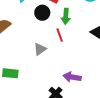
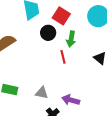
gray triangle: (40, 49) -> (42, 93), moved, turned 40

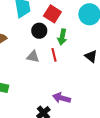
gray triangle: (42, 93) -> (33, 57), moved

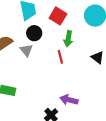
black circle: (39, 31) -> (34, 33), moved
gray triangle: (33, 57) -> (26, 50), moved, turned 40

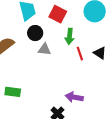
gray triangle: (26, 50) -> (44, 49), moved, turned -40
red line: (60, 57) -> (80, 54), moved

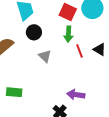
red square: (58, 14) -> (68, 12), moved
gray triangle: (44, 49) -> (45, 56), moved, turned 40

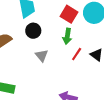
red line: (80, 51) -> (77, 54), turned 48

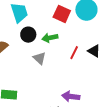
green arrow: (67, 36) -> (50, 38), moved, turned 77

